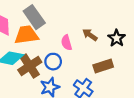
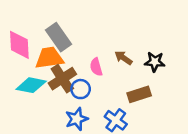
black star: (117, 38) -> (155, 62), turned -30
brown cross: (30, 66) -> (62, 79), moved

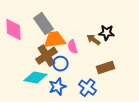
orange trapezoid: (49, 58) -> (54, 40), moved
black star: (155, 62) -> (106, 33), moved
cyan diamond: (31, 85) -> (36, 78), moved

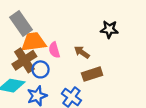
black star: (106, 33) -> (109, 29), moved
brown arrow: (94, 40) -> (82, 52), moved

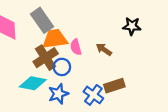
brown rectangle: (92, 74) -> (114, 86), moved

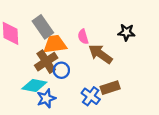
pink semicircle: (76, 47) -> (83, 37), moved
brown arrow: (104, 49) -> (100, 54), size x1.6
blue star: (58, 94) -> (46, 98), moved

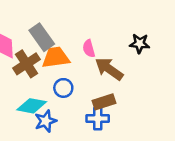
brown cross: (46, 62) -> (27, 64), moved
brown rectangle: (110, 88) -> (104, 102), moved
blue cross: (91, 96) -> (98, 118), turned -36

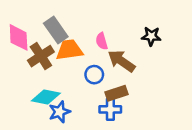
blue circle: (63, 88) -> (94, 75), moved

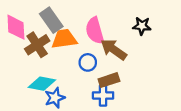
pink semicircle: (102, 41) -> (95, 31), size x1.6

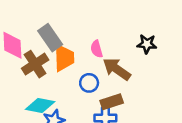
pink semicircle: (95, 31) -> (97, 49), size x0.6
orange trapezoid: (64, 39) -> (64, 58), turned 96

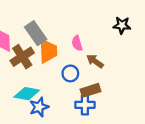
black star: (147, 44) -> (122, 25), moved
brown arrow: (117, 69) -> (95, 61), size x0.7

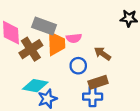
gray rectangle: (36, 33) -> (44, 26), turned -35
pink semicircle: (77, 43) -> (74, 38), moved, turned -80

